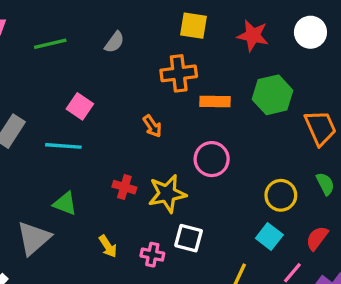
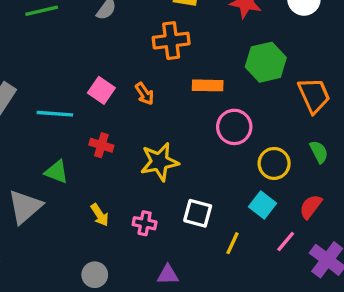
orange rectangle: (215, 101) -> (208, 85), moved
pink square: (80, 106) -> (101, 90), moved
pink circle: (212, 159) -> (234, 127), moved
red cross: (124, 187) -> (101, 145), moved
white square: (189, 238) -> (198, 213), moved

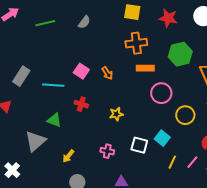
orange cross: (171, 41) -> (136, 43), moved
yellow star: (159, 162) -> (116, 114), size x0.6
cyan square: (262, 205) -> (162, 138), moved
yellow arrow: (100, 215) -> (68, 156), moved, turned 72
yellow line: (233, 243) -> (172, 162), moved

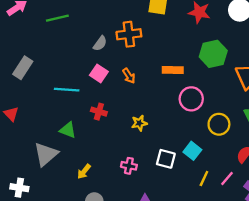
gray semicircle: (84, 22) -> (100, 43), moved
orange cross: (136, 43) -> (129, 34), moved
gray rectangle: (21, 76) -> (23, 68), moved
white cross: (12, 170) -> (19, 188), turned -35

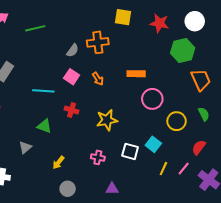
green hexagon: (213, 54) -> (183, 50), moved
yellow star: (139, 123) -> (107, 120), size x1.5
gray triangle: (46, 154) -> (25, 147), size x0.6

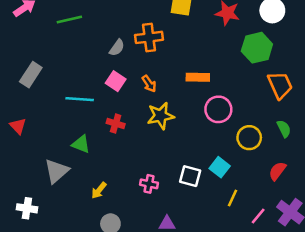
yellow star: (107, 120) -> (161, 116), moved
gray triangle: (25, 147) -> (57, 171), size x1.5
pink line: (184, 169) -> (258, 216), moved

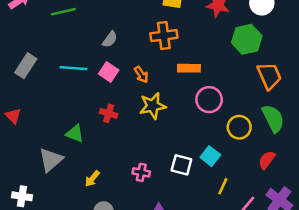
orange cross: (149, 37) -> (164, 36), moved
cyan line: (80, 99) -> (73, 68), moved
green semicircle: (284, 129) -> (273, 118), size x1.6

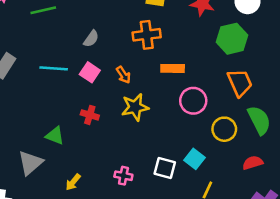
orange trapezoid: (269, 76) -> (240, 83), moved
red semicircle: (267, 160) -> (253, 163), turned 36

